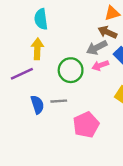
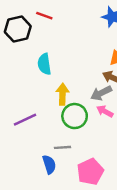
yellow arrow: (37, 49) -> (62, 94), moved
pink arrow: (100, 65) -> (105, 111), turned 49
blue semicircle: (37, 105) -> (49, 164), moved

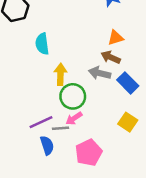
gray arrow: (101, 93) -> (100, 73), turned 40
pink arrow: (105, 111) -> (74, 118), moved, turned -63
purple line: (25, 120) -> (41, 122), moved

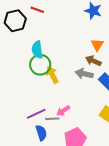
orange triangle: (116, 38) -> (97, 45), turned -40
yellow arrow: (61, 74) -> (52, 75), turned -30
green circle: (73, 96) -> (40, 65), moved

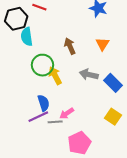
cyan semicircle: (37, 50) -> (27, 37), moved
brown arrow: (93, 61) -> (70, 46), moved, turned 42
blue semicircle: (41, 133) -> (44, 103), moved

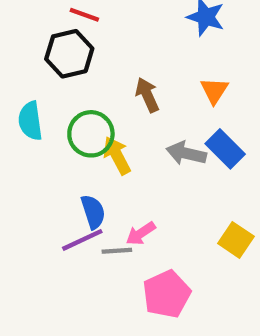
black hexagon: (16, 19) -> (69, 54), moved
cyan semicircle: (27, 37) -> (30, 121), moved
blue rectangle: (113, 83) -> (225, 149), moved

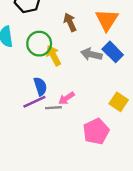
orange triangle: (214, 91) -> (107, 20), size x1.5
pink pentagon: (167, 294) -> (96, 131), moved

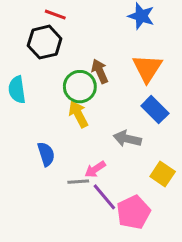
green circle: (39, 44) -> (80, 87), moved
gray arrow: (91, 54) -> (127, 139), moved
blue semicircle: (40, 86) -> (46, 154), moved
purple line: (34, 102) -> (104, 197), moved, turned 75

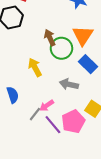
green circle: (80, 87) -> (61, 48), moved
gray line: (78, 182) -> (35, 114), turned -48
pink pentagon: (133, 212) -> (73, 121), moved

